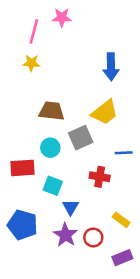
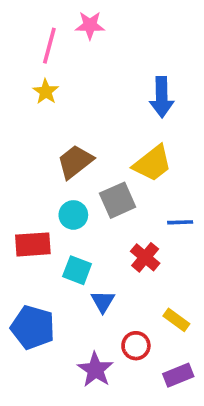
yellow star: (31, 63) -> (46, 92), turned 30
brown trapezoid: (52, 111) -> (75, 162), turned -44
red cross: (100, 177) -> (145, 257), turned 30
purple star: (65, 235) -> (95, 370), moved

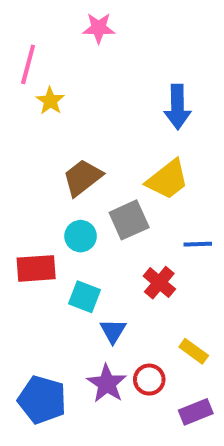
pink line: (49, 46) -> (28, 64), moved
blue pentagon: (33, 327) -> (42, 400), moved
purple star: (95, 370) -> (107, 384), moved

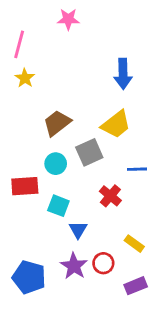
yellow star: (50, 101) -> (25, 78), moved

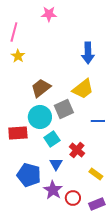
cyan circle: (56, 164) -> (40, 117), size x1.5
red cross: (110, 196) -> (77, 150), moved
cyan square: (58, 206) -> (52, 139), moved, turned 35
red circle: (103, 263) -> (73, 198), moved
blue pentagon: (29, 277) -> (29, 175), moved

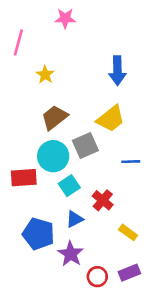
yellow star: (18, 56) -> (45, 75), moved
blue triangle: (56, 164) -> (75, 219), turned 32
red circle: (73, 198) -> (97, 277), moved

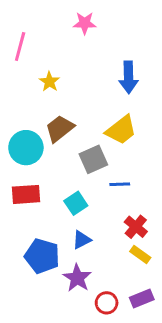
pink star: (65, 18) -> (85, 23), moved
cyan circle: (53, 156) -> (26, 148), moved
blue line: (131, 162) -> (120, 184), moved
red cross: (103, 200) -> (136, 227), moved

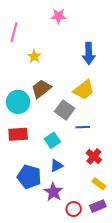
gray square: (93, 159) -> (65, 110), turned -30
yellow rectangle: (140, 255) -> (99, 184), moved

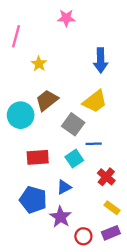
red rectangle: (18, 134) -> (38, 157), moved
cyan square: (52, 140) -> (74, 159), moved

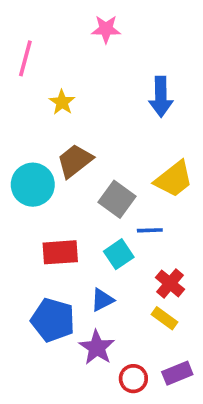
yellow trapezoid: (95, 101) -> (174, 179), moved
yellow rectangle: (112, 208) -> (165, 318), moved

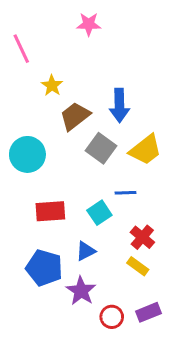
pink line: (25, 58) -> (21, 49), turned -40
blue arrow: (161, 97) -> (119, 105), moved
brown trapezoid: (75, 161) -> (75, 116), moved
gray square: (117, 199) -> (101, 148), moved

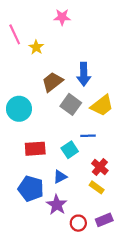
yellow star: (52, 85) -> (36, 47), moved

